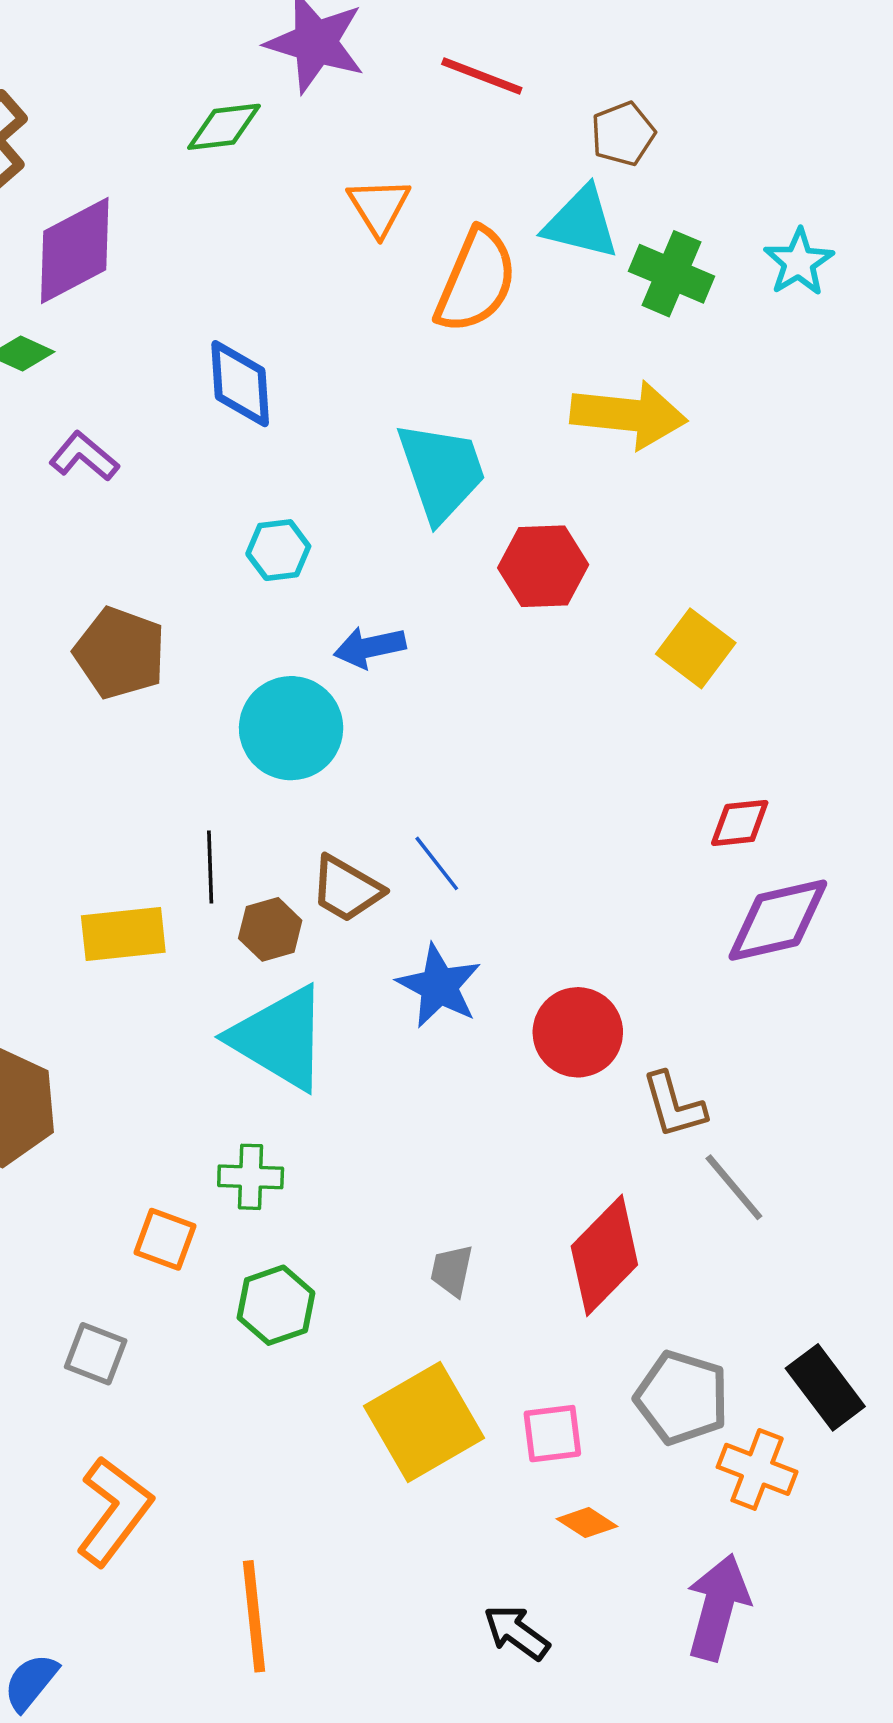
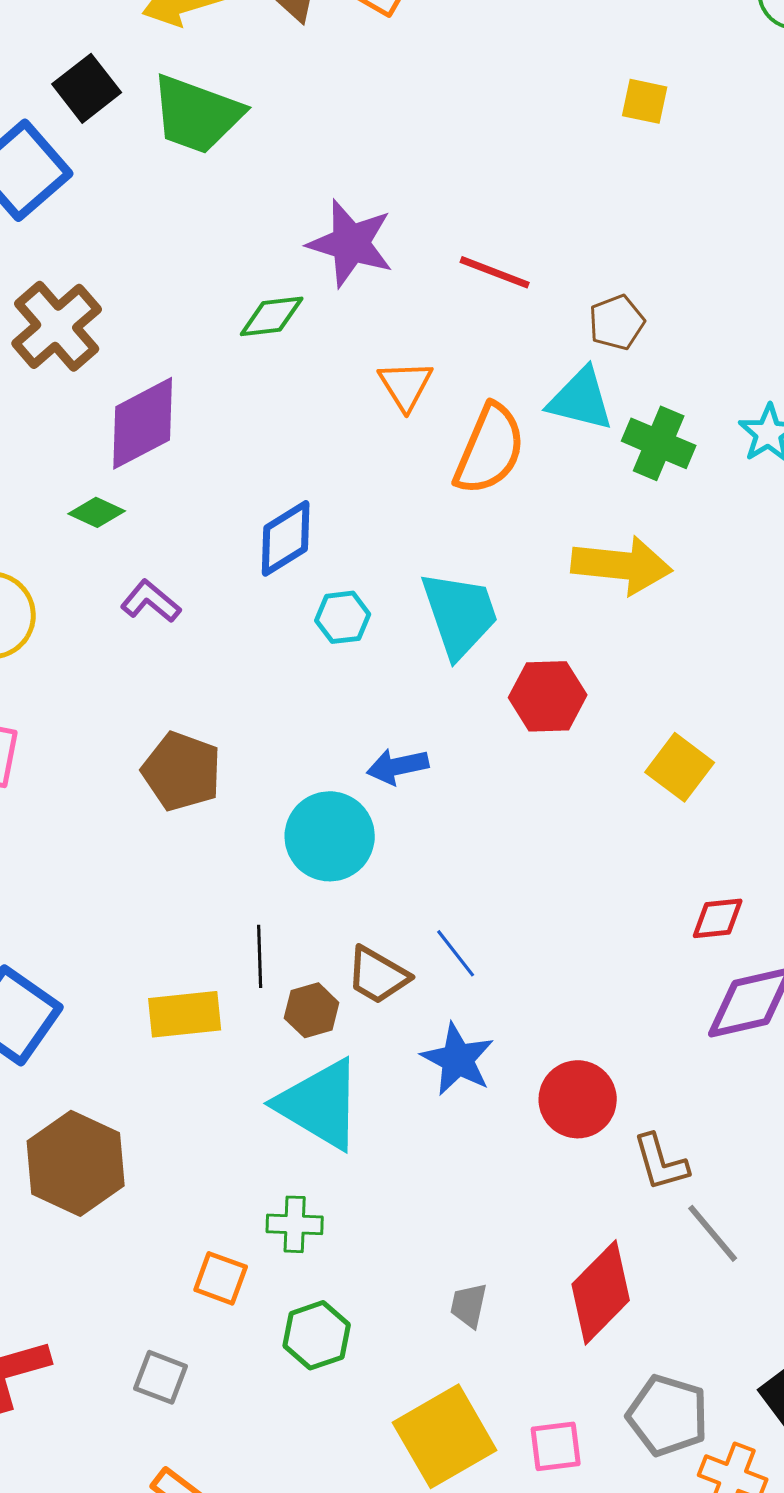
blue diamond: (240, 384) -> (286, 538), turned 62
cyan hexagon: (278, 550) -> (343, 617), moved

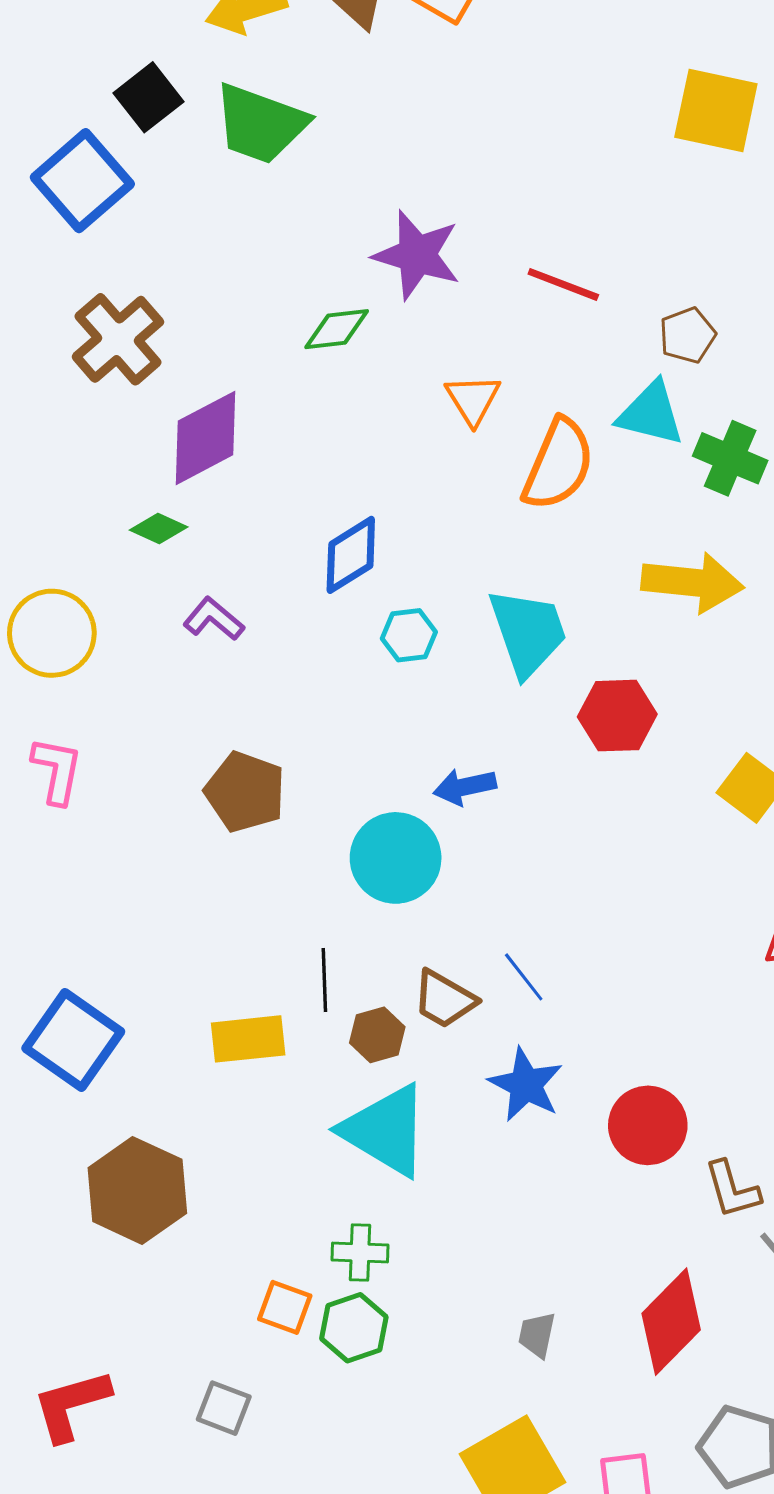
yellow square: (645, 101) -> (716, 111), size x1.8
green hexagon: (317, 1335) -> (354, 1328), moved

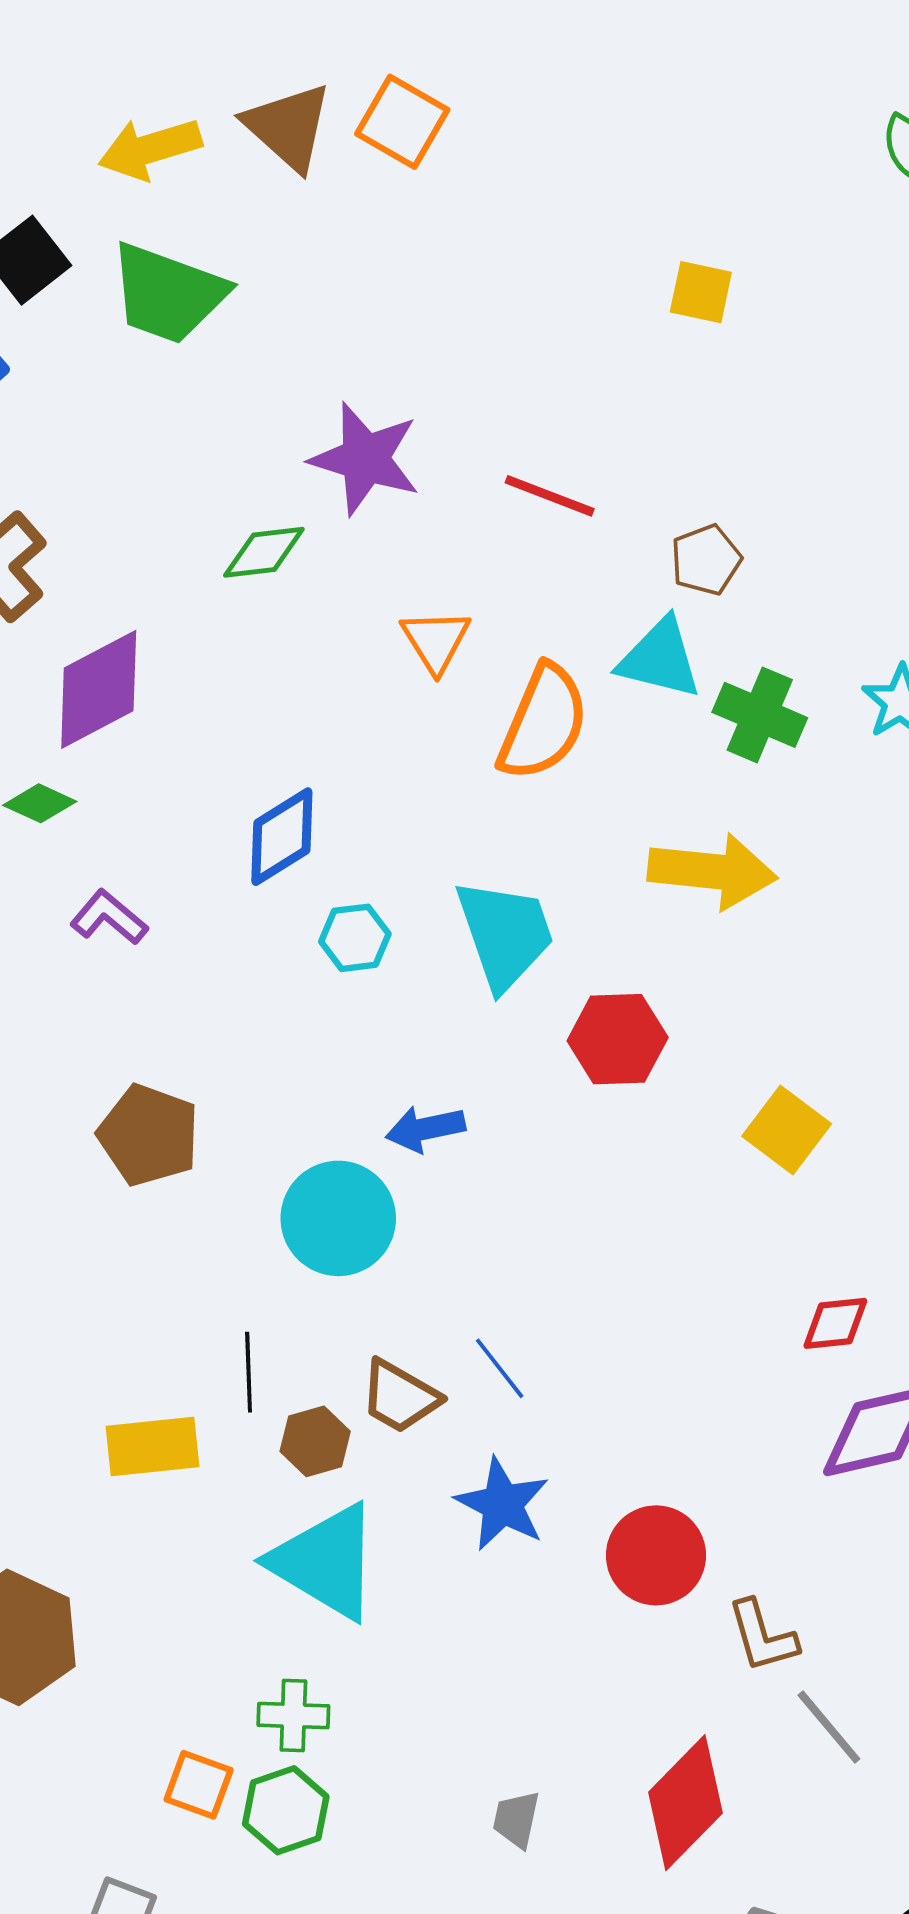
yellow square: (716, 111) -> (701, 292), moved, size x0.6

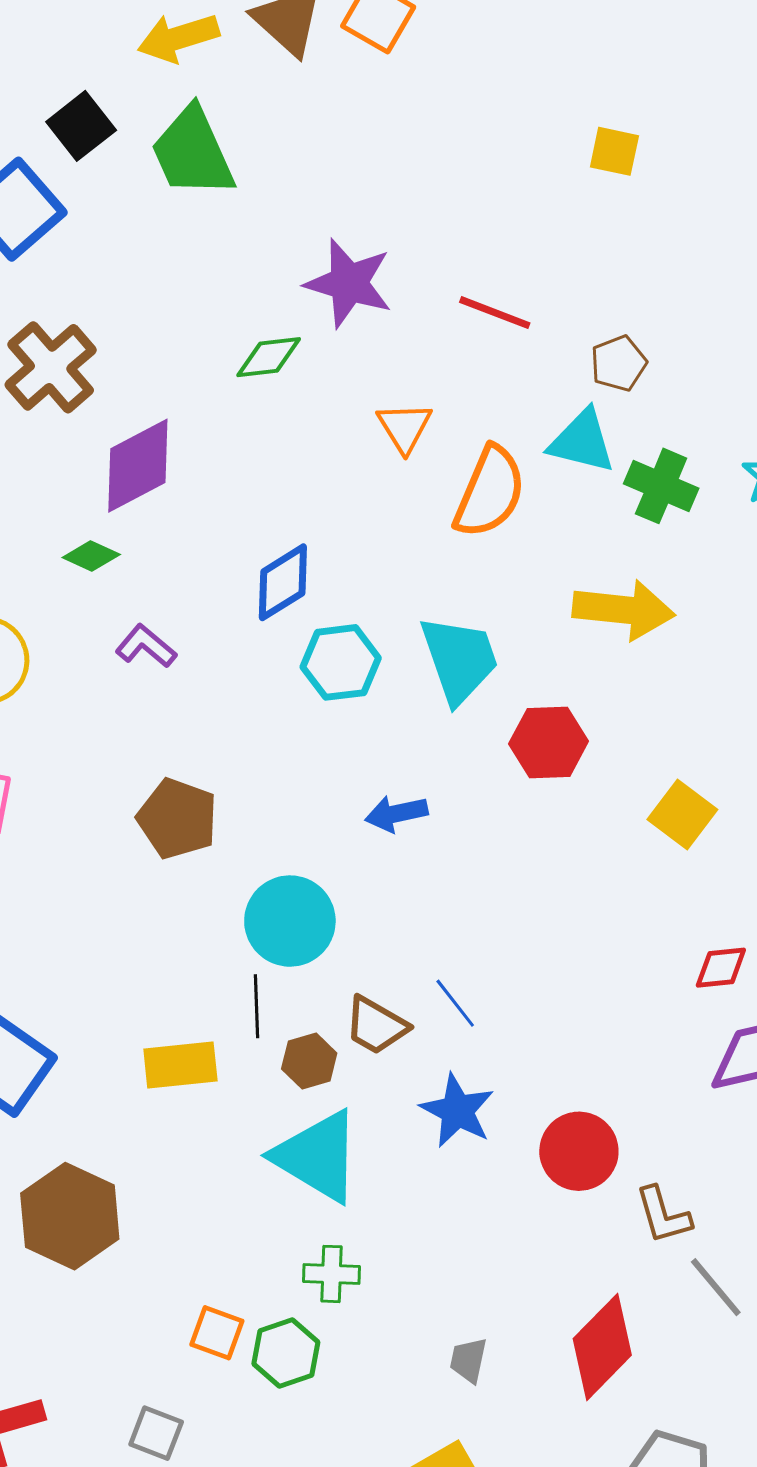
green trapezoid: (168, 293) -> (193, 152), turned 46
cyan hexagon: (355, 938) -> (341, 662), size x1.4
cyan circle: (338, 1218) -> (290, 921), moved
green cross: (293, 1716) -> (332, 1274), moved

